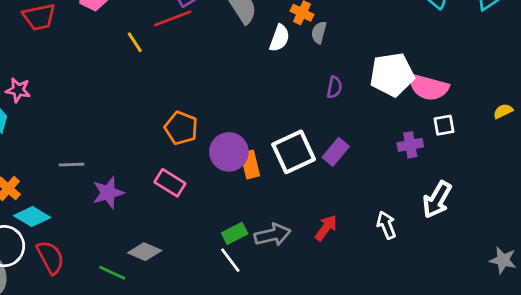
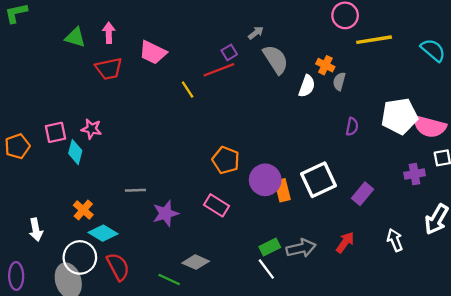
purple rectangle: (336, 152) -> (362, 194), moved

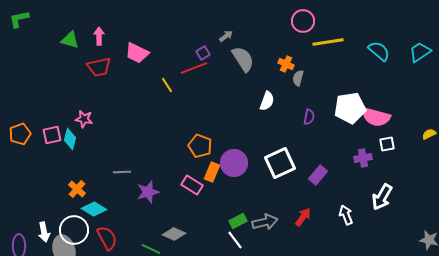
white semicircle: (307, 86) -> (267, 101), moved
pink square: (56, 132) -> (52, 135), moved
orange rectangle: (283, 190) -> (212, 172), moved, turned 36
white arrow: (36, 230) -> (44, 232), moved

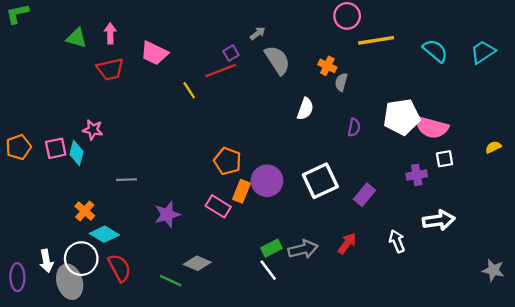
gray line: (122, 172) -> (126, 180), moved
white arrow: (382, 197) -> (439, 220), turned -128

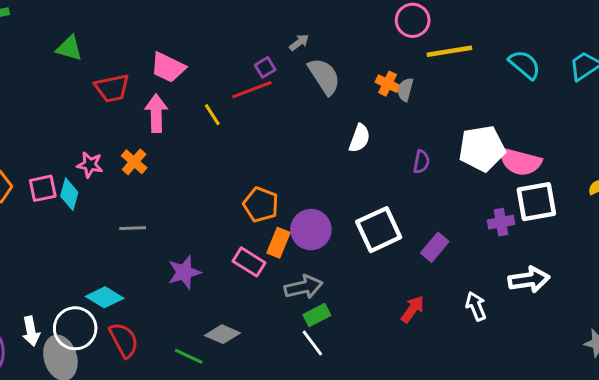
pink arrow: (110, 33) -> (156, 113), moved, size x1.4
gray semicircle: (341, 82) -> (405, 90), moved
white square: (445, 159) -> (536, 202), size x1.8
orange cross: (85, 211) -> (134, 162), moved
gray arrow: (303, 249) -> (304, 287), moved

